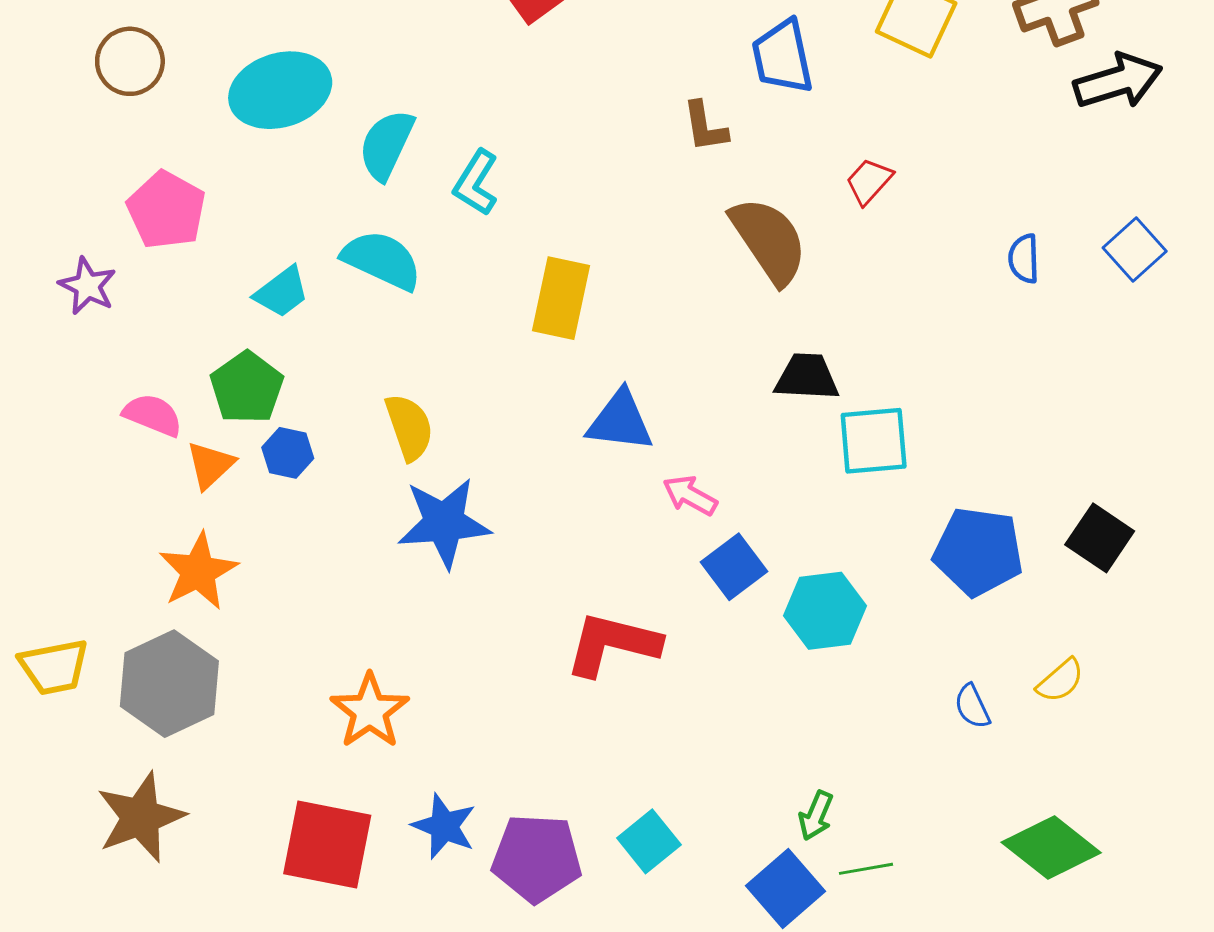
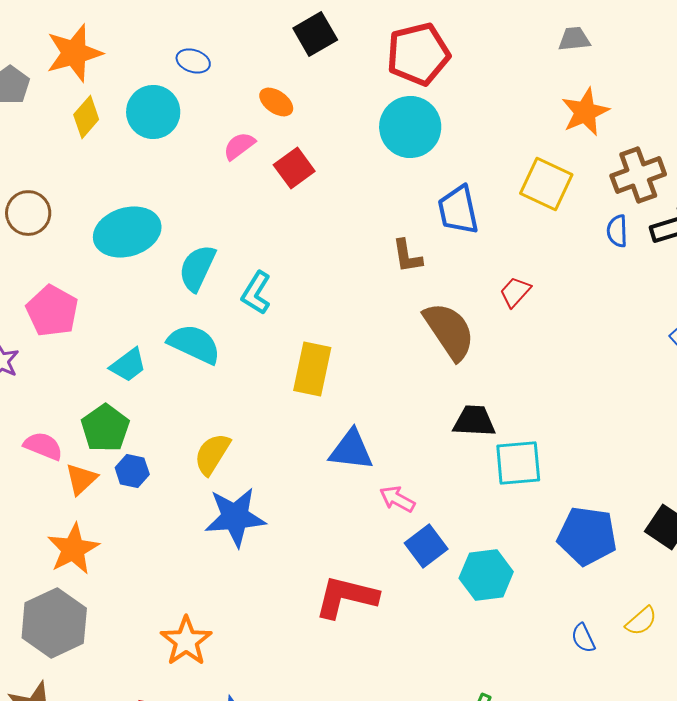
blue semicircle: (1024, 259) -> (617, 231), moved
yellow semicircle: (409, 427) -> (212, 454), turned -129

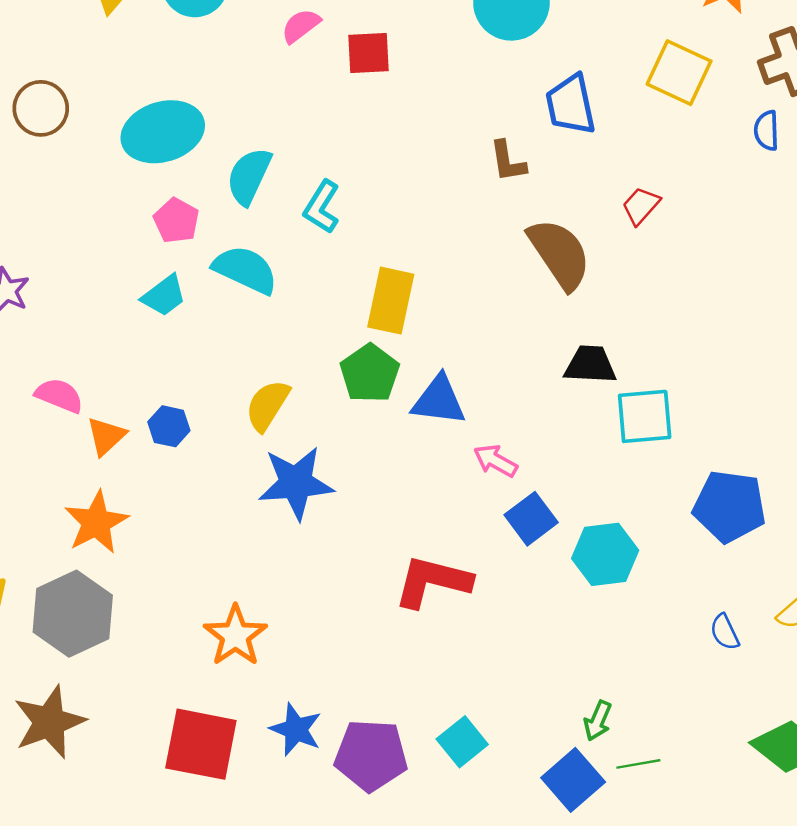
red square: (294, 168) -> (369, 53), turned 33
pink pentagon: (52, 311) -> (176, 220), moved, size x0.7
green pentagon: (105, 428) -> (370, 373), moved

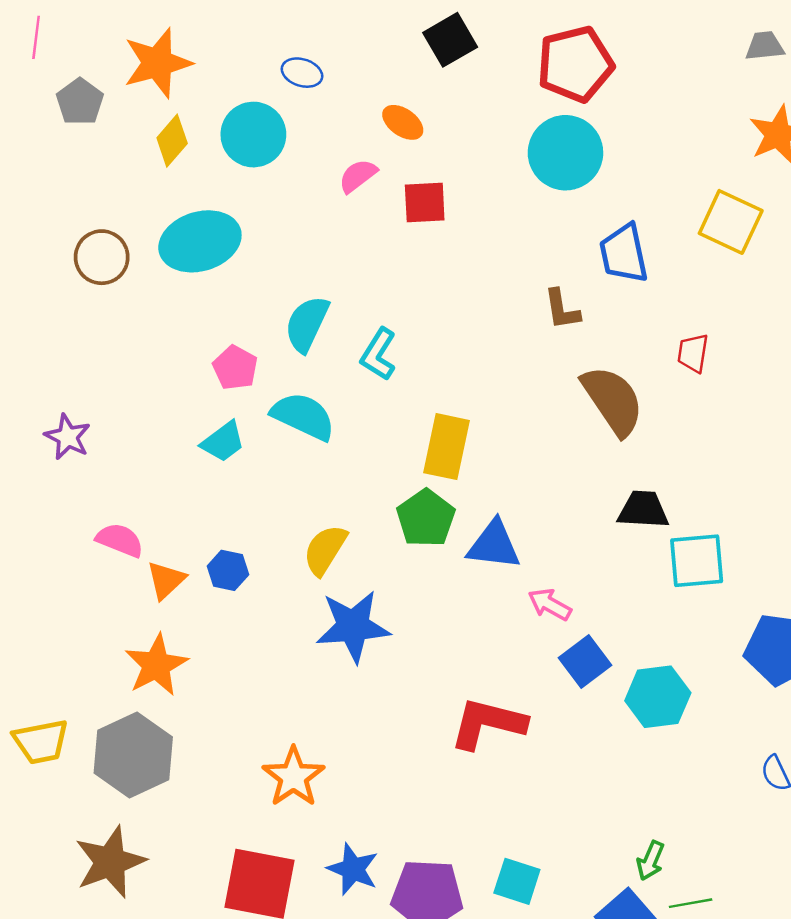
cyan ellipse: (163, 132) -> (200, 241), moved
red trapezoid: (641, 206) -> (693, 353), turned -33
cyan square: (462, 742) -> (517, 881), turned -33

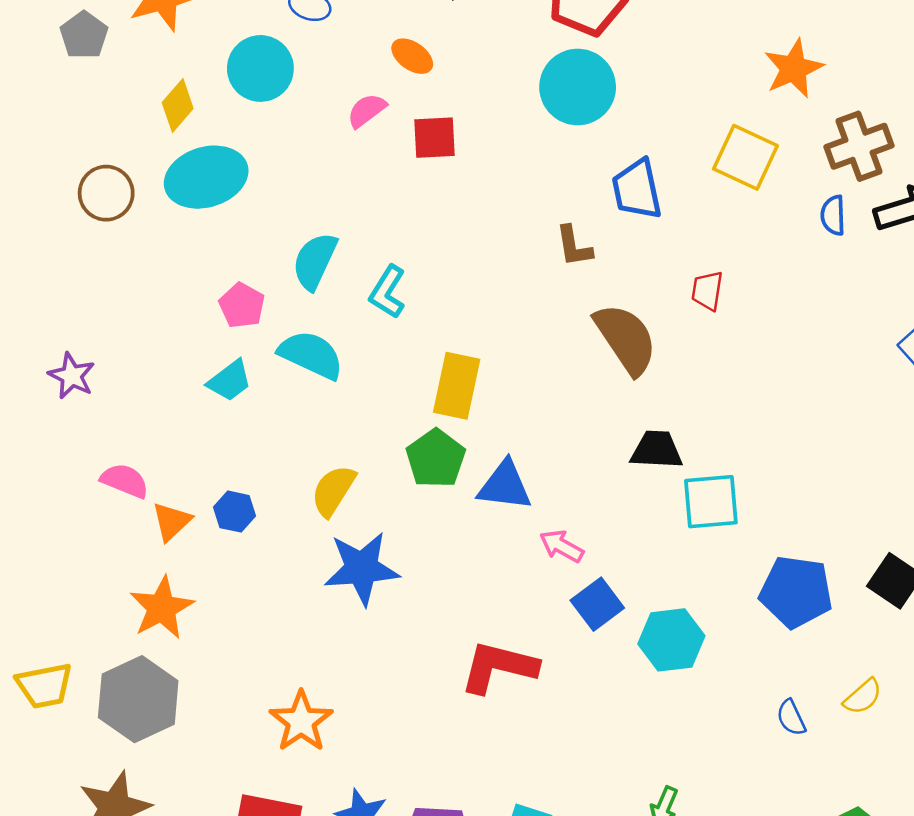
yellow diamond: (172, 141) -> (178, 106), moved

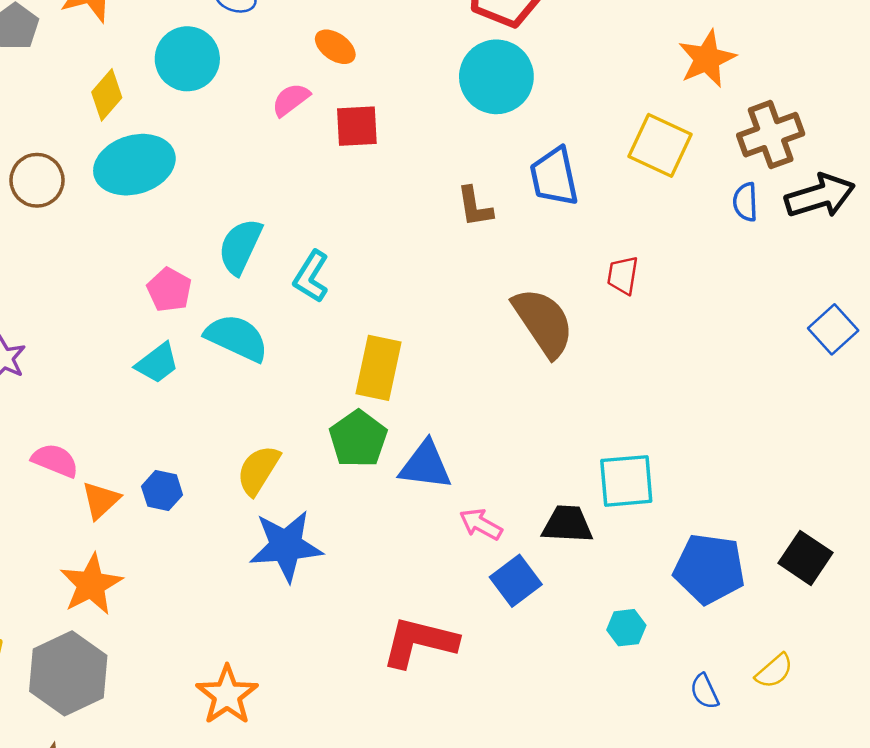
brown L-shape: (574, 246) -> (475, 207), moved
black trapezoid: (657, 450) -> (567, 524), moved
cyan hexagon: (671, 640) -> (626, 628), moved, size x0.6

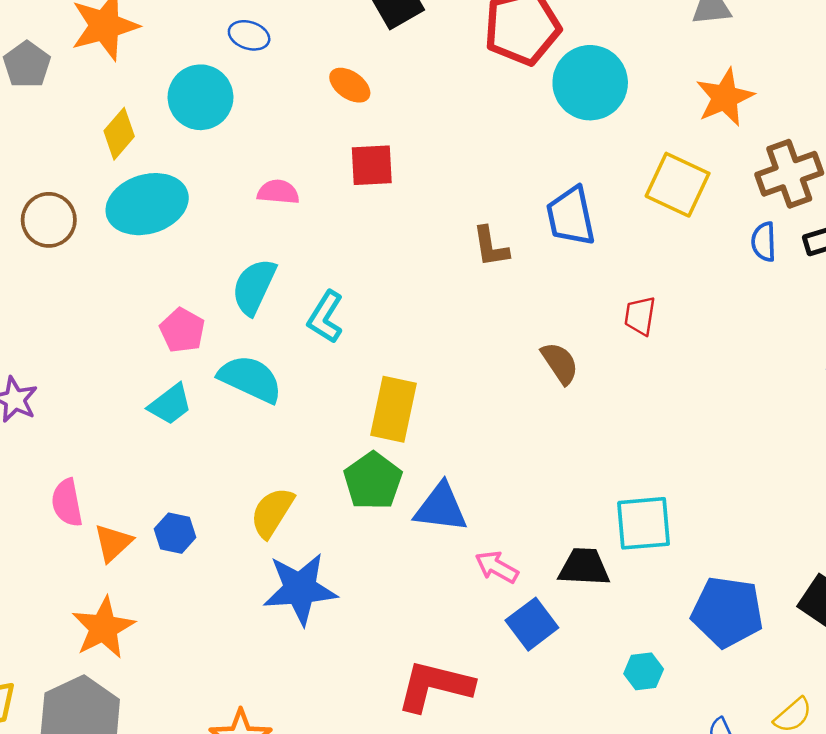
cyan circle: (496, 77) -> (590, 83), moved
pink semicircle: (291, 100) -> (278, 192), moved, turned 42
brown semicircle: (543, 322) -> (560, 363), size x0.6
pink semicircle: (55, 460) -> (67, 503), turned -123

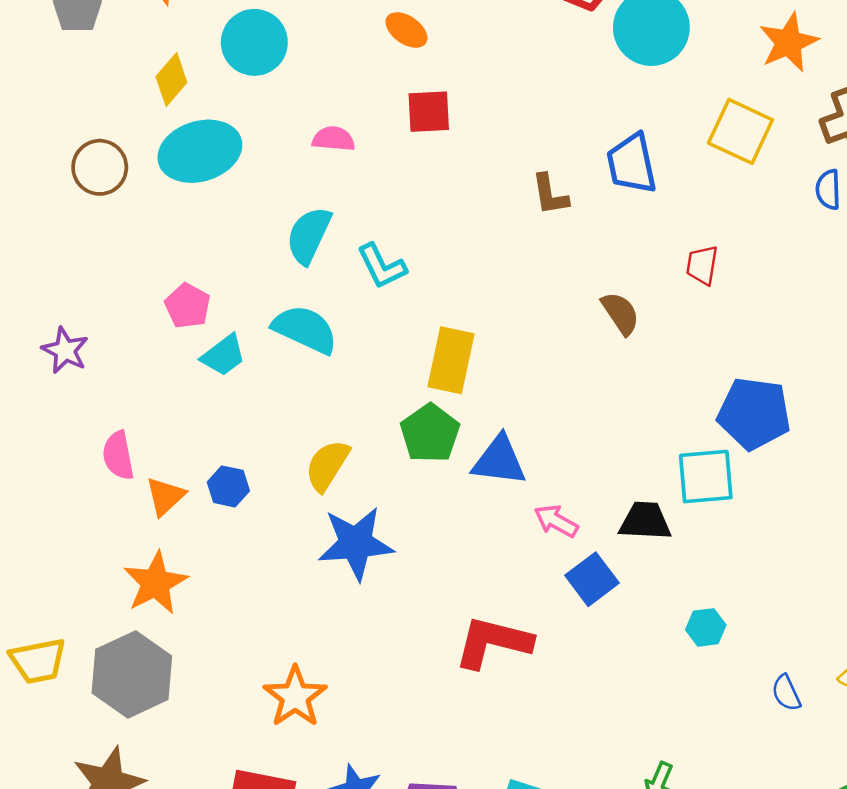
cyan L-shape: (326, 317) -> (382, 266), turned -58
pink pentagon: (182, 330) -> (188, 306), moved
blue pentagon: (727, 612) -> (754, 413), moved

